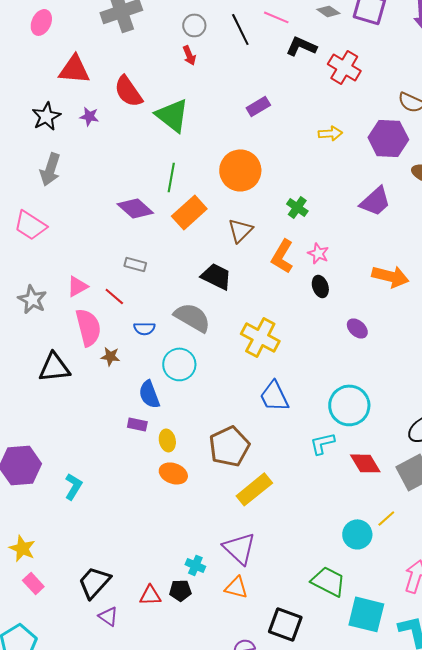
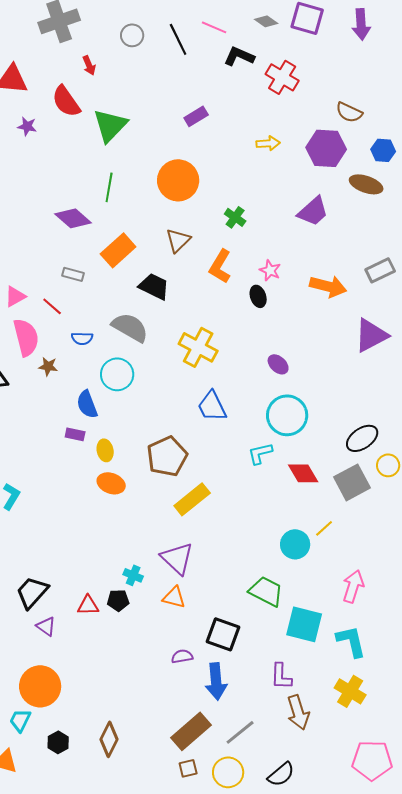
red arrow: (189, 55) -> (89, 65), moved
green triangle: (172, 115) -> (110, 125), turned 36
orange rectangle: (189, 212) -> (118, 250), moved
pink star: (318, 253) -> (270, 270), moved
purple ellipse: (357, 328) -> (278, 364), moved

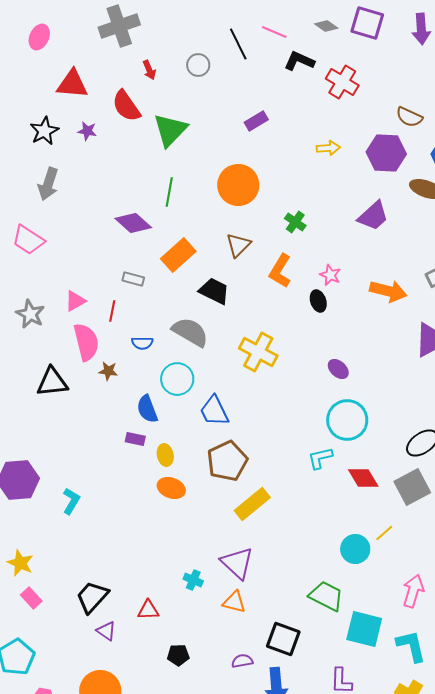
gray circle: (132, 35) -> (198, 65), moved
red line: (52, 306) -> (112, 311), turned 60
blue trapezoid: (212, 406) -> (214, 411), moved
black pentagon: (118, 600) -> (178, 655), moved

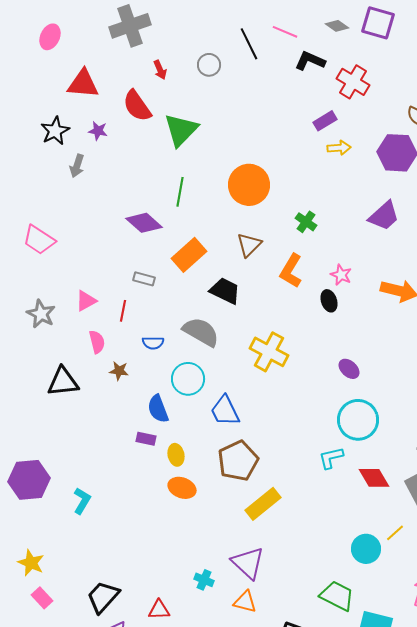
purple rectangle: (256, 121) -> (325, 121), moved
gray arrow: (48, 184) -> (77, 166), moved, size x0.7
pink semicircle: (86, 342) -> (97, 342), size x0.6

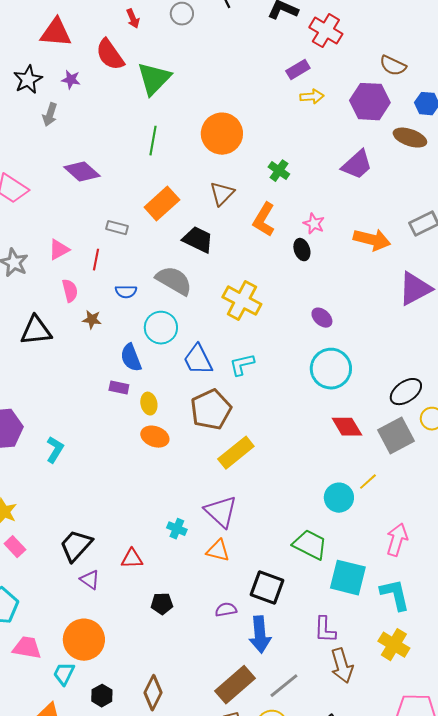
purple diamond: (144, 223) -> (82, 172), moved
cyan L-shape: (331, 458) -> (242, 365), moved

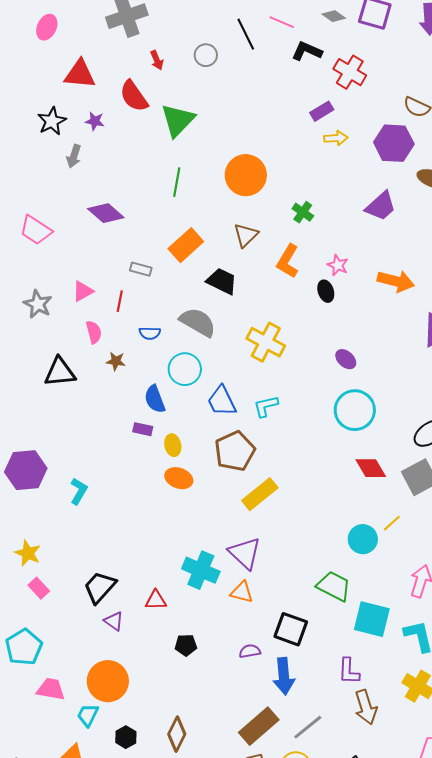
cyan cross: (177, 529) -> (201, 570), size x1.8

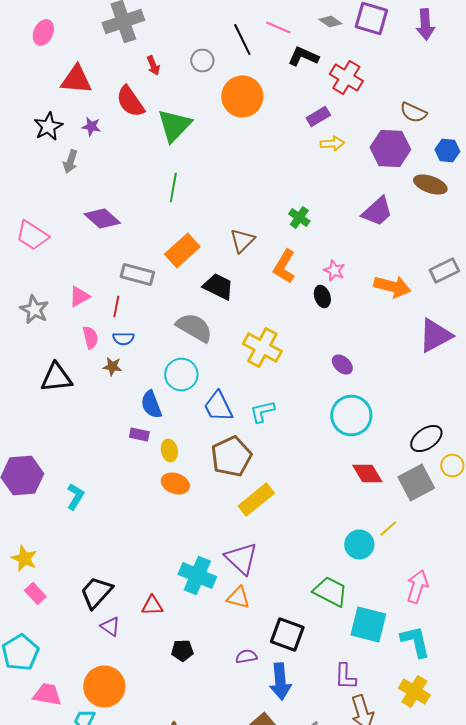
orange circle: (246, 175) -> (242, 96), moved
gray rectangle: (141, 269) -> (137, 274), size x1.5
blue semicircle: (150, 333) -> (123, 338), moved

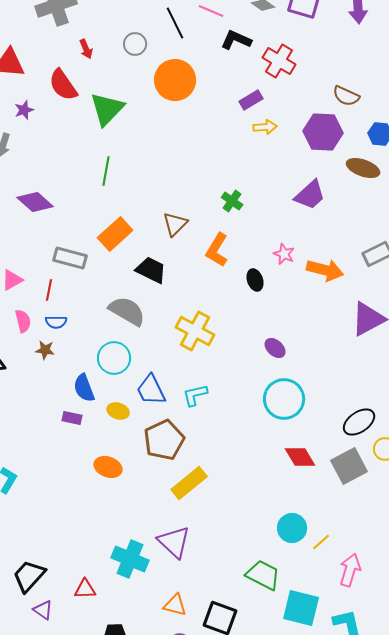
purple star: (91, 126) -> (24, 110), turned -30
pink star: (334, 270) -> (284, 254), moved
yellow ellipse: (169, 450) -> (118, 411), moved, turned -60
yellow line: (388, 528) -> (321, 542), moved
orange triangle: (238, 598) -> (175, 605), moved

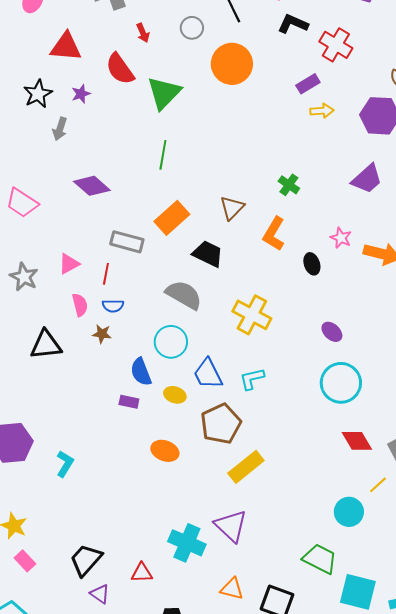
yellow line: (321, 542) -> (378, 485), moved

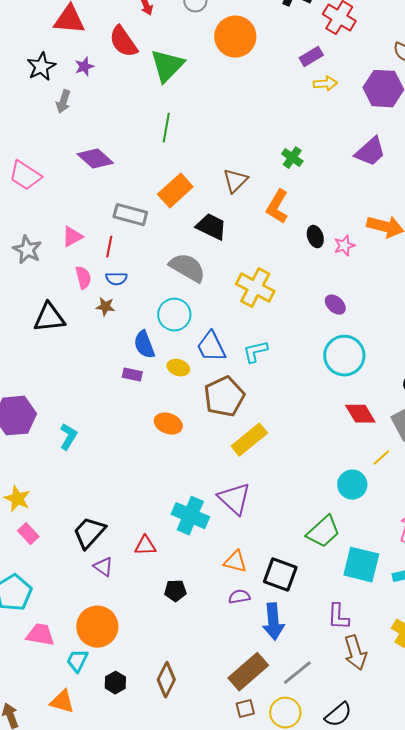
pink star: (341, 238) -> (344, 246), moved, turned 30
green trapezoid: (320, 559) -> (323, 532), turned 111

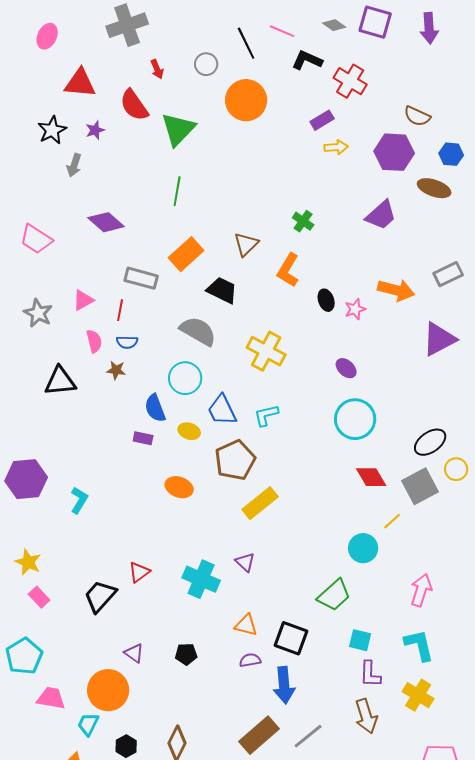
purple triangle: (234, 499) -> (245, 562), size x0.6
red triangle: (145, 546) -> (139, 572), moved, turned -35
cyan square: (361, 565) -> (360, 640), moved, size x0.6
purple triangle: (103, 567) -> (134, 653), moved
purple L-shape: (338, 617) -> (370, 674), moved

